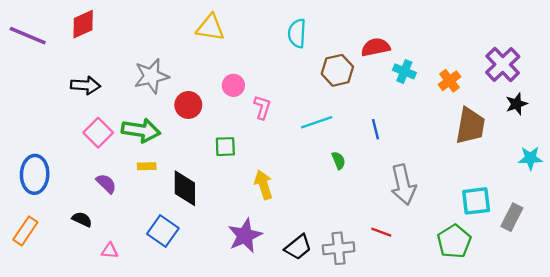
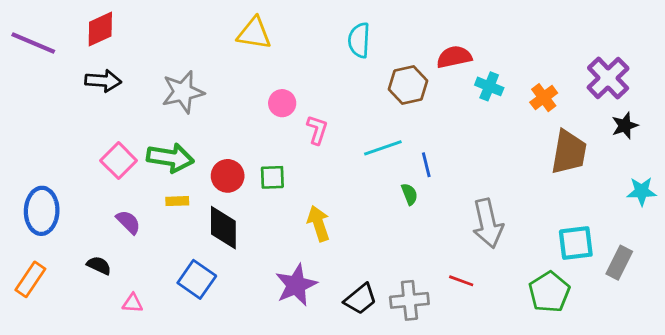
black arrow: (85, 85) -> (103, 81), moved
red circle: (188, 105) -> (228, 176), moved
blue line: (376, 129) -> (426, 165), moved

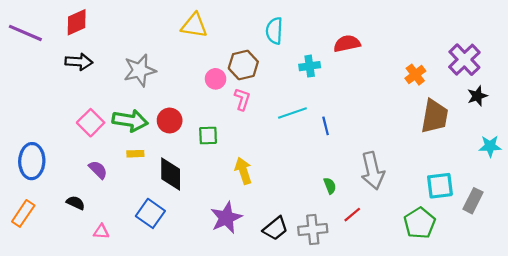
brown hexagon: (408, 85) -> (243, 65), moved
cyan cross: (489, 86) -> (310, 66), moved, turned -30
red circle: (228, 176) -> (170, 121), moved
green semicircle: (409, 194) -> (330, 186), moved
red line: (461, 281) -> (352, 215), turned -60

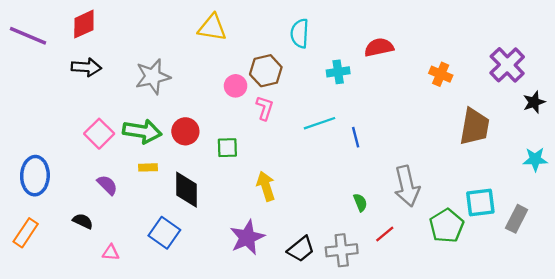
orange cross: (415, 75) -> (441, 74), moved, turned -30
black star: (477, 96) -> (534, 102), moved
green pentagon: (420, 223) -> (447, 226), moved

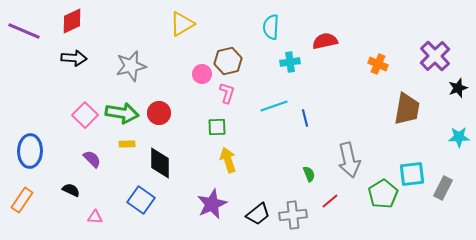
yellow triangle: (212, 28) -> (182, 24), turned -40
cyan semicircle: (300, 33) -> (271, 27), moved
green square: (227, 148) -> (217, 127), moved

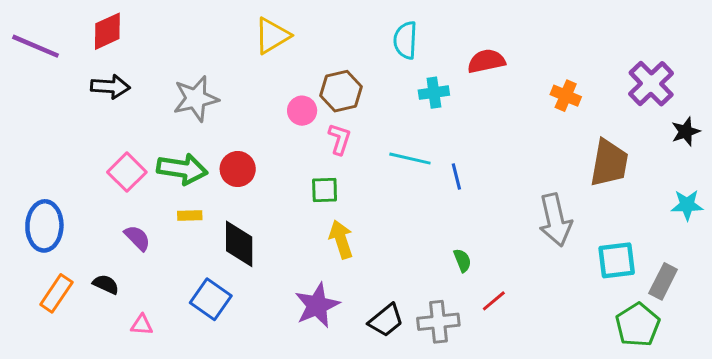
cyan line: (274, 106) -> (410, 159), turned 32
gray arrow: (349, 160) -> (555, 220), moved
green pentagon: (383, 194) -> (638, 325), moved
orange rectangle: (22, 200) -> (56, 293), moved

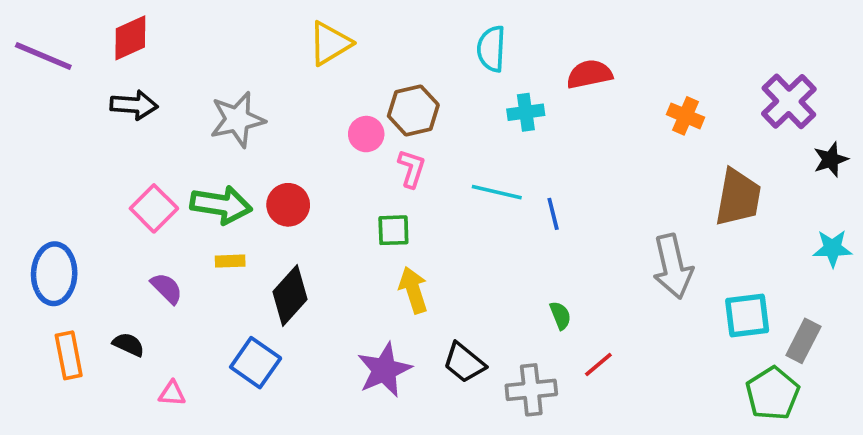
black diamond: (239, 244) -> (290, 296), turned 42
orange rectangle: (56, 293) -> (69, 355), turned -45
black trapezoid: (386, 320) -> (464, 363), moved, turned 78

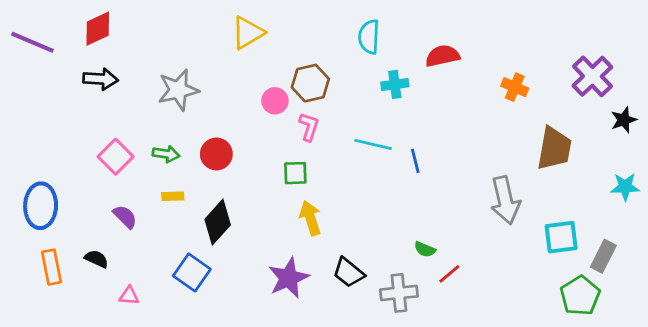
green arrow: (221, 205) -> (166, 154), size x0.6
green semicircle: (560, 315) -> (425, 249), moved, turned 135

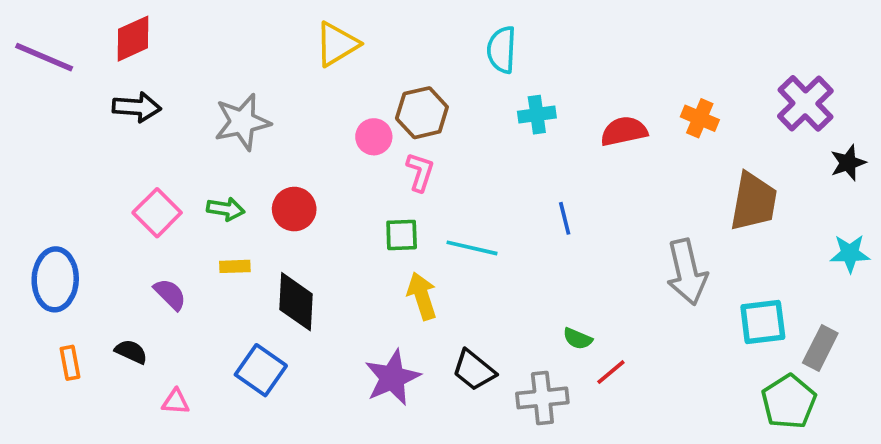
red semicircle: (443, 56) -> (624, 131), moved
cyan line: (373, 144) -> (472, 248), moved
black diamond: (218, 222) -> (296, 302), turned -39
orange rectangle: (52, 267) -> (70, 363), size x0.7

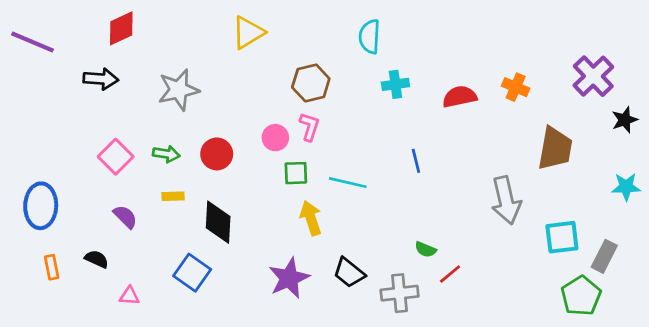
red diamond: (133, 39) -> (121, 28), moved
pink circle: (374, 137) -> (275, 138), moved

